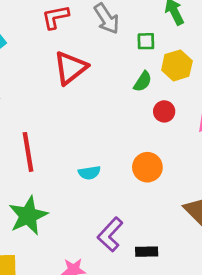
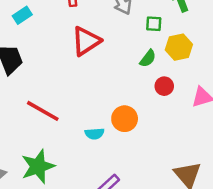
red line: (28, 152) -> (43, 111), turned -56
orange circle: (147, 167) -> (125, 119), moved

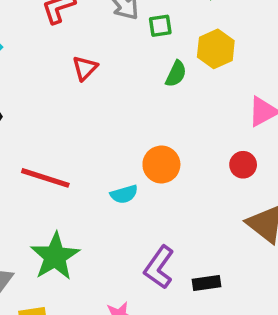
green square: (154, 24) -> (160, 26), moved
red triangle: (86, 41) -> (85, 68), size x0.6
red circle: (164, 86) -> (243, 165), moved

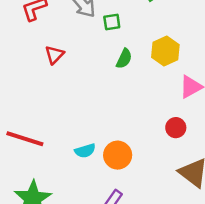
yellow hexagon: (216, 49) -> (165, 51), moved
orange circle: (161, 164) -> (118, 155), moved

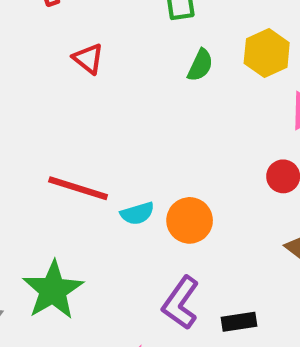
red triangle: (54, 55) -> (88, 59), turned -36
red line: (25, 139) -> (78, 188), moved

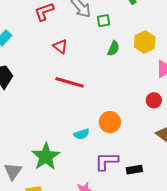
red line: (78, 188) -> (70, 82), moved
cyan semicircle: (137, 213) -> (81, 134), moved
purple L-shape: (181, 303) -> (106, 161), turned 55

